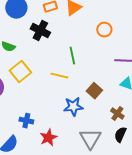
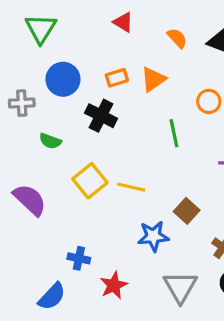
orange circle: (104, 30) -> (209, 101), moved
green line: (72, 56) -> (174, 133), moved
yellow square: (20, 72) -> (90, 181), moved

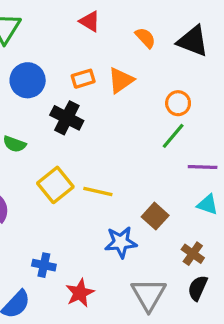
green line: (174, 133) -> (173, 136), moved, turned 52

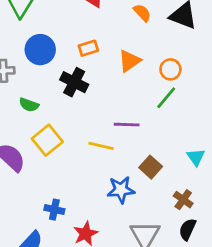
orange triangle: (121, 80) -> (129, 61), moved
purple line: (203, 167) -> (127, 125), moved
yellow square: (55, 185) -> (47, 140), moved
cyan triangle: (207, 205) -> (196, 157), turned 36

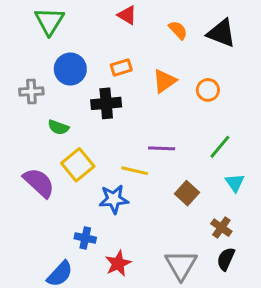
black cross: (74, 82) -> (106, 103), turned -32
green line: (166, 98) -> (220, 147), moved
blue star: (121, 190) -> (114, 199), moved

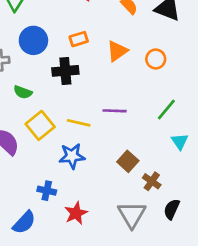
yellow line: (135, 171) -> (79, 123), moved
brown square: (187, 193) -> (128, 161), moved
brown cross: (221, 228) -> (152, 181), moved

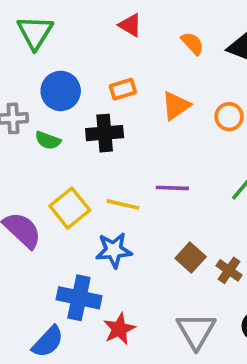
green semicircle: (23, 92) -> (48, 140), moved
brown cross: (152, 181) -> (229, 270), moved
blue cross: (47, 191) -> (79, 298), size x1.6

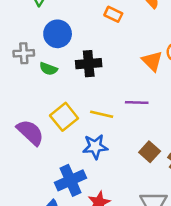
orange rectangle: (123, 89) -> (113, 14), moved, turned 42
orange triangle: (176, 106) -> (152, 61), moved, turned -40
blue cross: (79, 298) -> (70, 180), turned -36

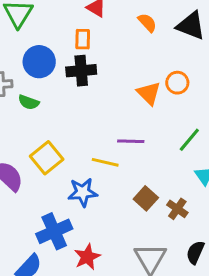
orange rectangle: (113, 14) -> (83, 39), moved, turned 66
black cross: (89, 64) -> (81, 71), moved
yellow line: (102, 114) -> (105, 162), moved

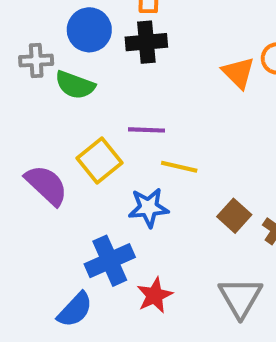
green semicircle: (29, 102) -> (75, 85), size x1.4
purple line: (131, 141) -> (146, 130), moved

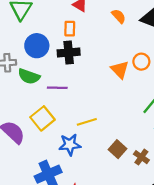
purple line: (146, 130) -> (57, 88), moved
yellow line: (179, 167) -> (87, 122), turned -30

